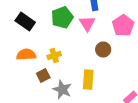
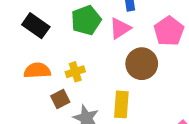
pink triangle: (87, 24) -> (120, 28), turned 30
brown circle: (103, 50) -> (142, 64), size x1.5

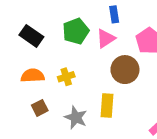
brown square: (60, 99) -> (40, 108), moved

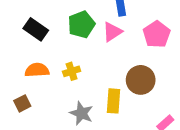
brown circle: (125, 70) -> (141, 80), moved
brown square: (40, 108) -> (22, 103), moved

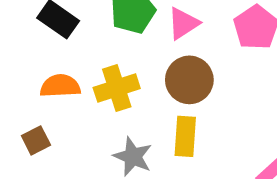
yellow cross: (72, 71) -> (117, 88), size x1.5
brown circle: (141, 80) -> (189, 80), moved

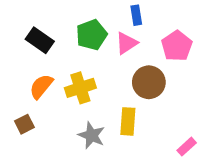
brown circle: (189, 80) -> (149, 82), moved
orange semicircle: (60, 86) -> (41, 86), turned -48

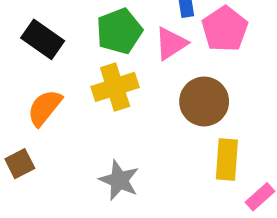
pink pentagon: (177, 46) -> (225, 29), moved
yellow cross: (80, 88) -> (115, 87), moved
yellow rectangle: (128, 121) -> (227, 159), moved

